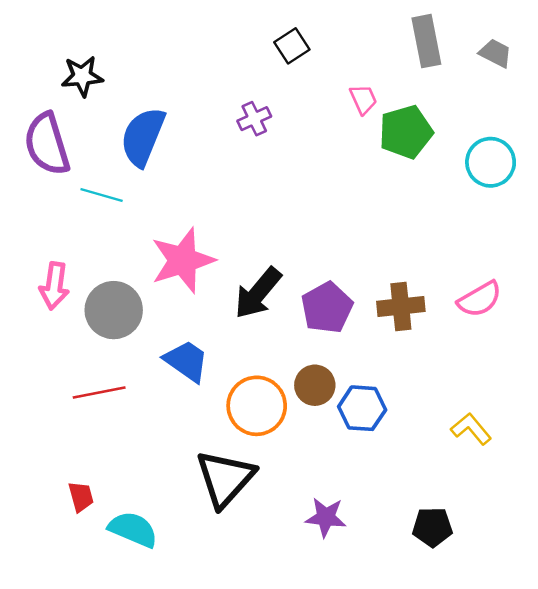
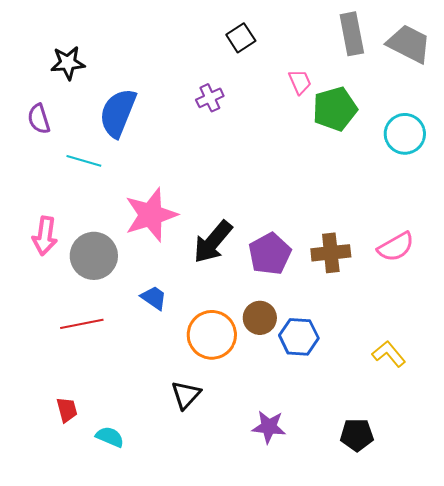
gray trapezoid: (495, 53) -> (409, 44), size x1.6
purple semicircle: (47, 144) -> (39, 119), size x0.6
blue trapezoid: (186, 361) -> (154, 298), size x0.7
black triangle: (225, 479) -> (186, 395), size x0.6
cyan semicircle: (133, 529) -> (110, 437), size x0.7

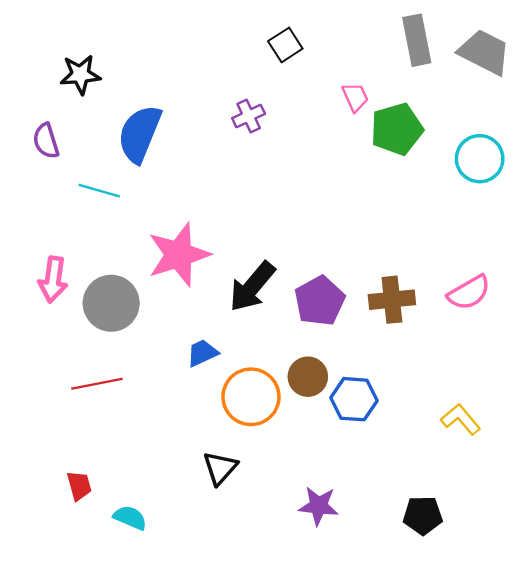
blue trapezoid: (154, 298) -> (202, 353), moved, turned -60

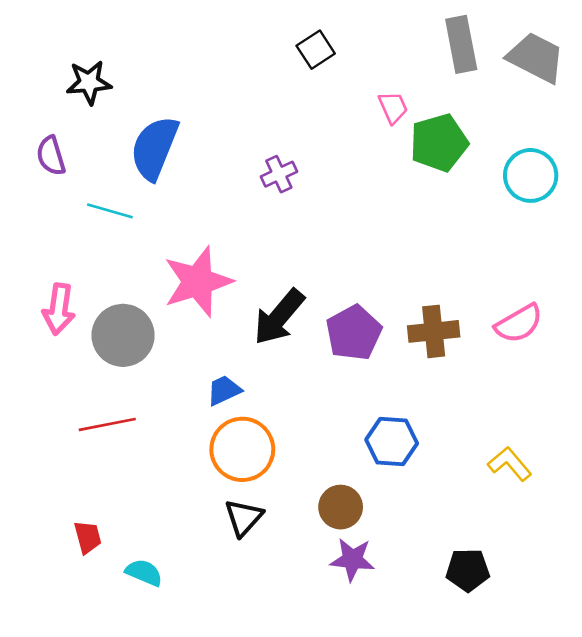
purple cross: (249, 116) -> (279, 174), moved
brown circle: (308, 377) -> (341, 507), moved
orange circle: (251, 397) -> (242, 449), moved

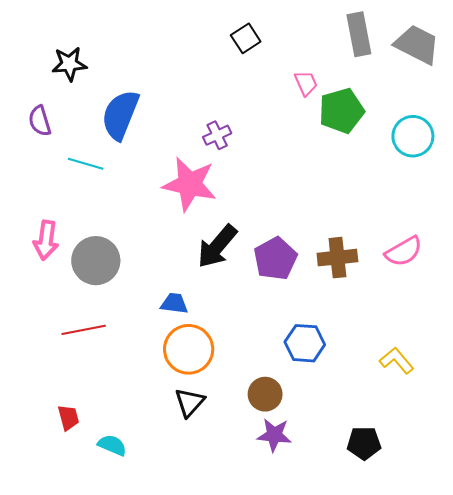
pink star: (198, 282) -> (190, 184), moved, turned 30
blue trapezoid: (224, 390) -> (174, 303), turned 32

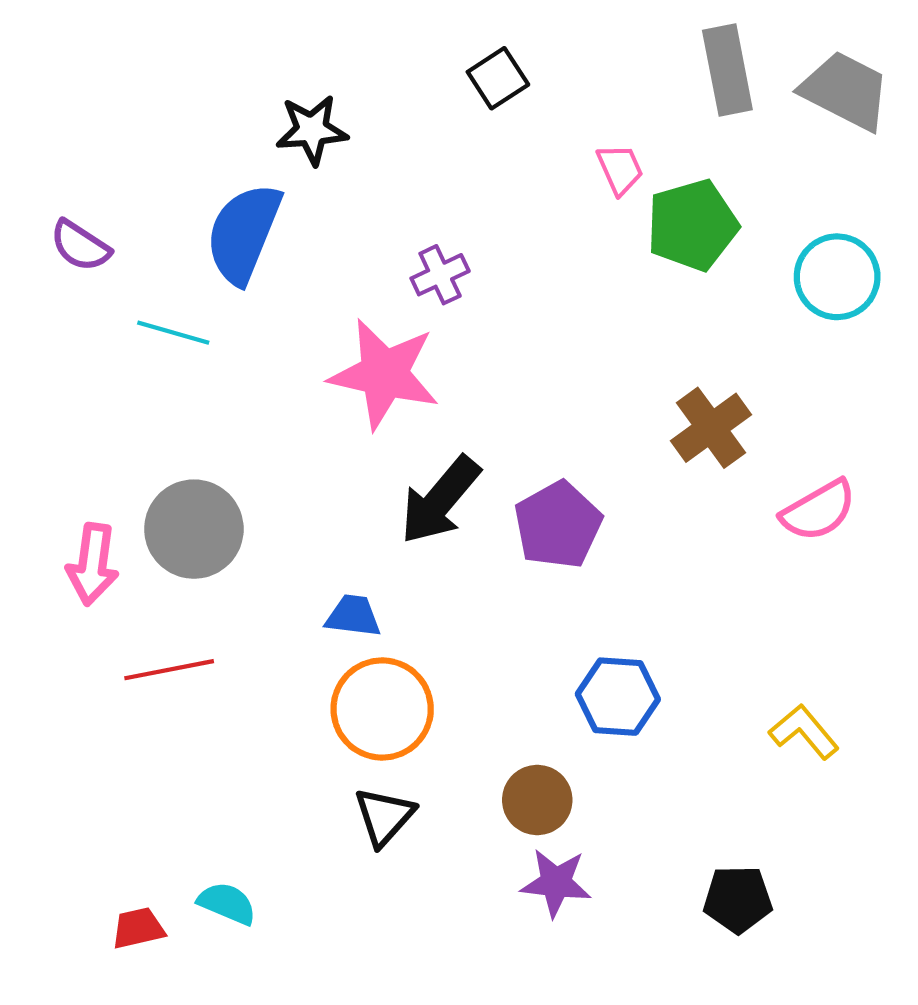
black star: (69, 64) -> (312, 130), moved
purple semicircle: (40, 121) -> (80, 246), turned -40
pink arrow: (46, 240) -> (93, 564), moved
brown cross: (337, 258) -> (711, 428), moved, turned -30
red trapezoid: (68, 418) -> (138, 928), moved, turned -88

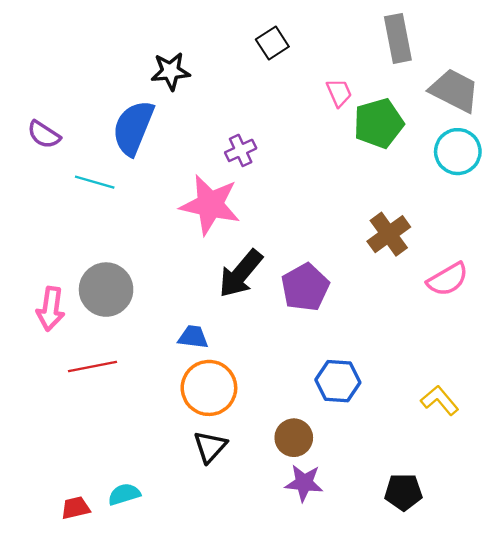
gray trapezoid: (845, 91) -> (454, 90), moved
cyan semicircle: (227, 903) -> (124, 494), turned -40

